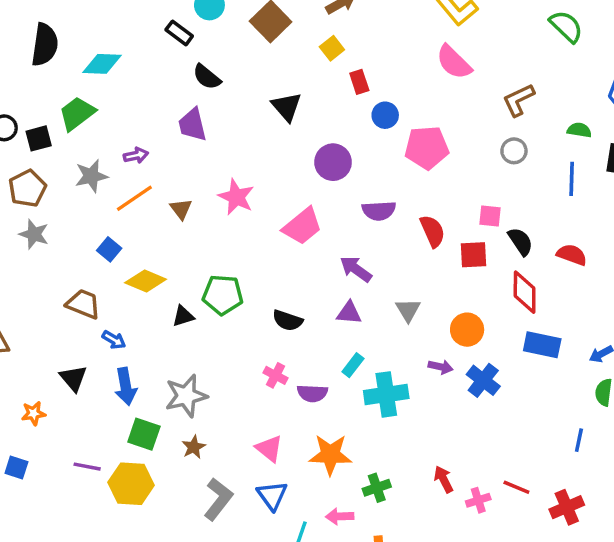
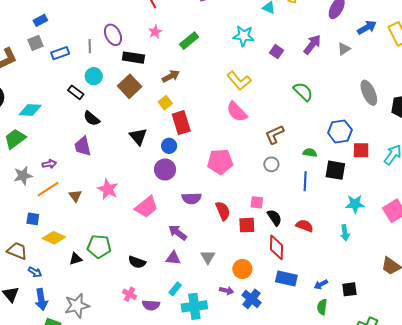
red rectangle: (359, 82) -> (181, 123), size x1.6
blue circle: (385, 115) -> (169, 146), moved
blue square: (109, 249) -> (33, 219), turned -32

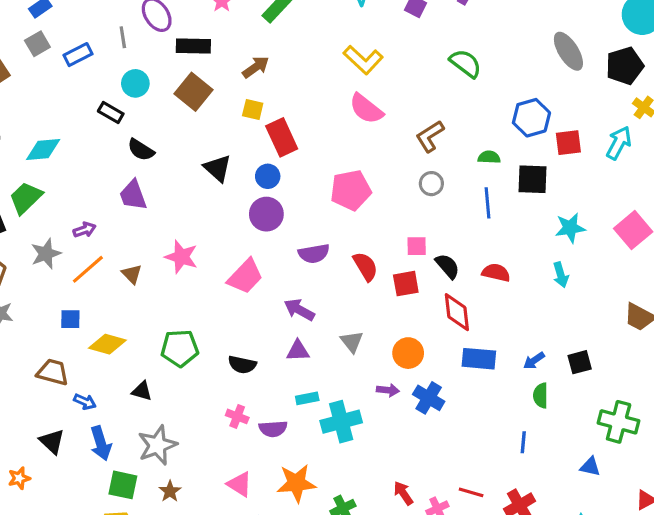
yellow square: (165, 103) -> (253, 110), turned -32
black triangle: (76, 259) -> (142, 391), moved, turned 40
cyan rectangle: (175, 289) -> (307, 398), turned 48

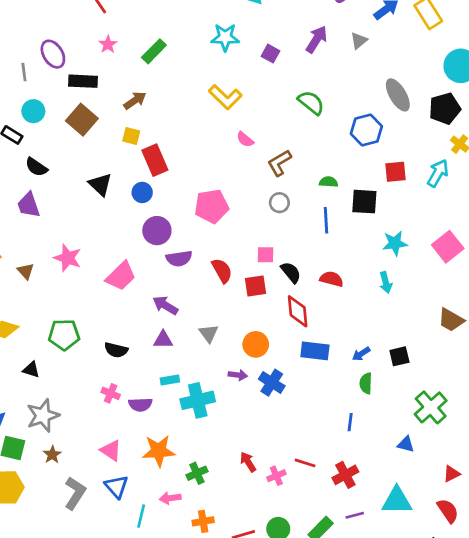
pink semicircle: (366, 109) -> (245, 139), moved, size x0.6
blue hexagon: (531, 118) -> (366, 130), moved
purple circle: (266, 214) -> (157, 231), moved
green cross: (619, 422) -> (431, 407), turned 32

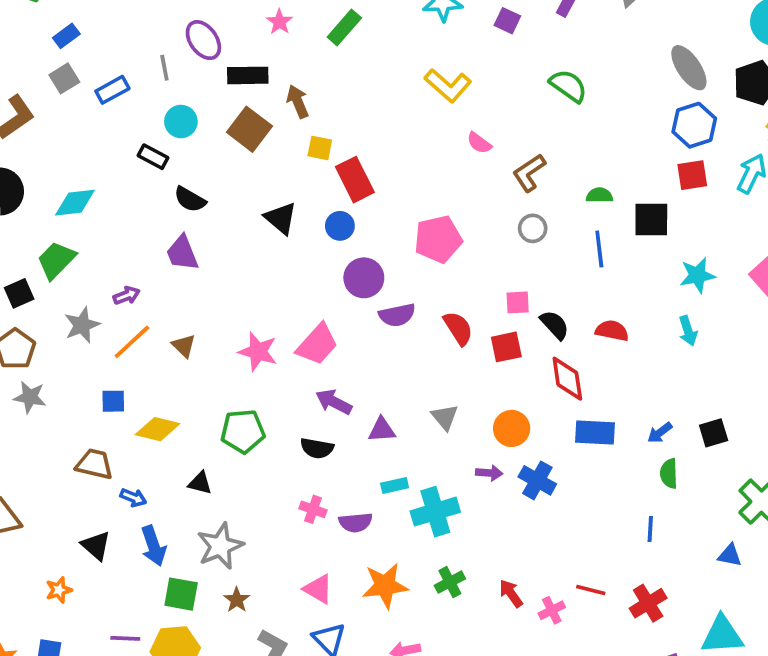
brown arrow: (135, 100) -> (298, 102), moved, turned -75
blue hexagon: (366, 130) -> (694, 125), moved
pink star: (68, 258) -> (258, 352), moved
purple arrow: (165, 305) -> (334, 402), moved
green cross: (197, 473) -> (450, 582), moved

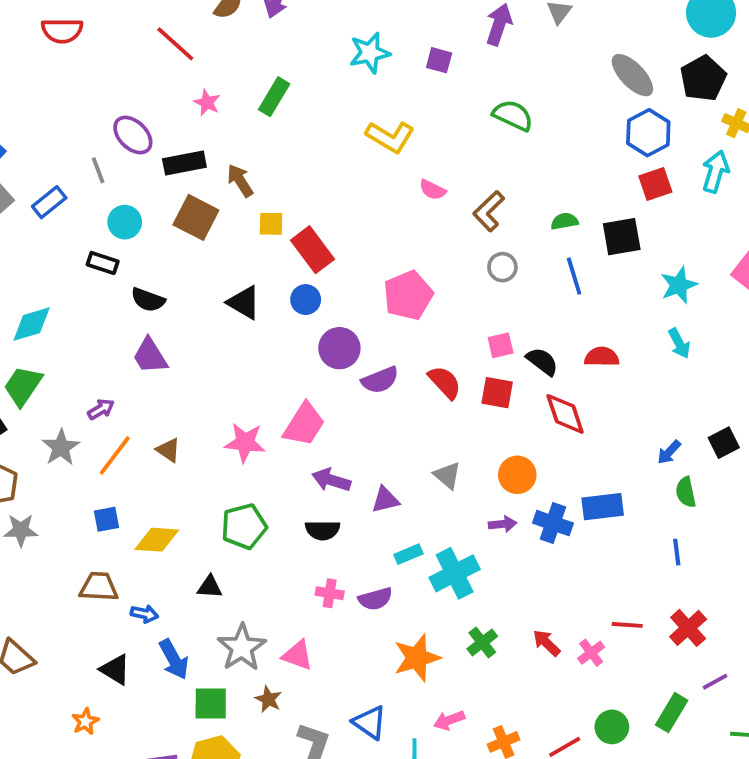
red square: (506, 347) -> (497, 393), turned 32
blue rectangle: (595, 432) -> (603, 507), moved
pink triangle: (318, 589) -> (298, 655), moved

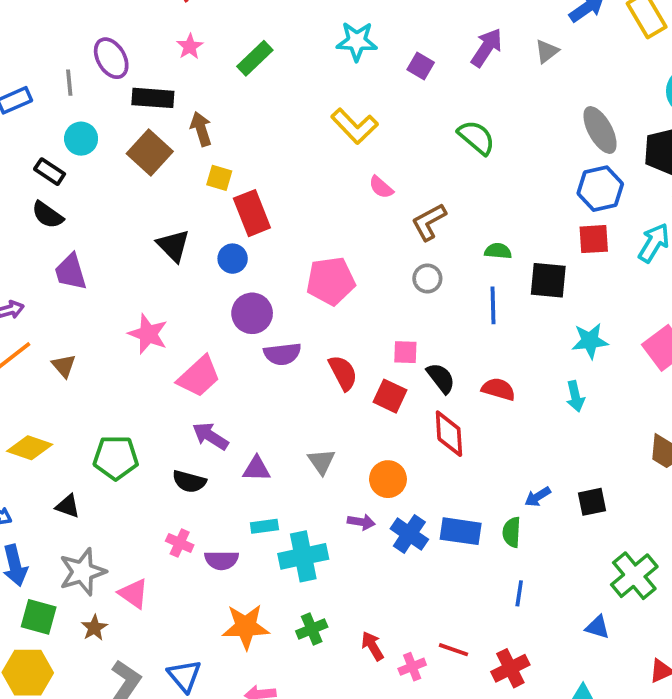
black semicircle: (148, 300) -> (47, 215), moved
pink star: (245, 443) -> (148, 334), moved
green semicircle: (686, 492) -> (512, 532), moved

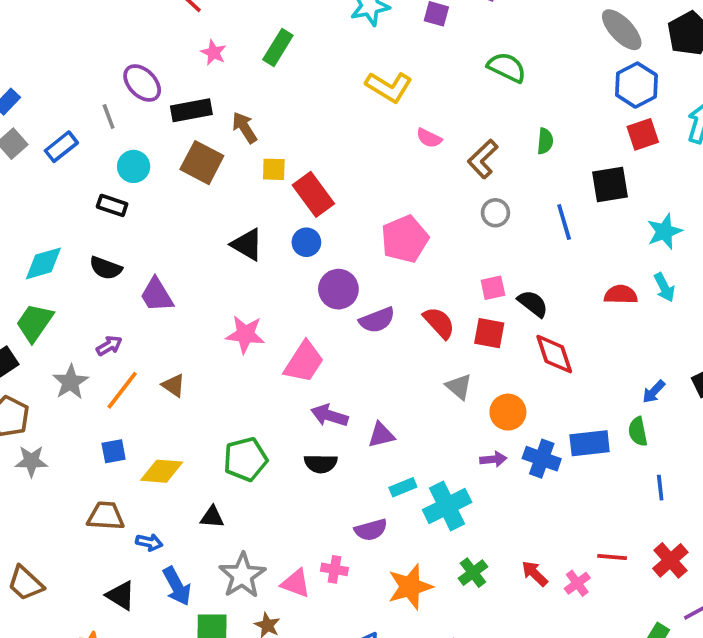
black semicircle: (47, 215) -> (106, 268), moved
green semicircle: (498, 251) -> (545, 141), moved, turned 105
red semicircle: (498, 389) -> (621, 295), moved
gray triangle: (322, 462) -> (459, 387), moved
pink cross: (180, 543) -> (334, 569), moved

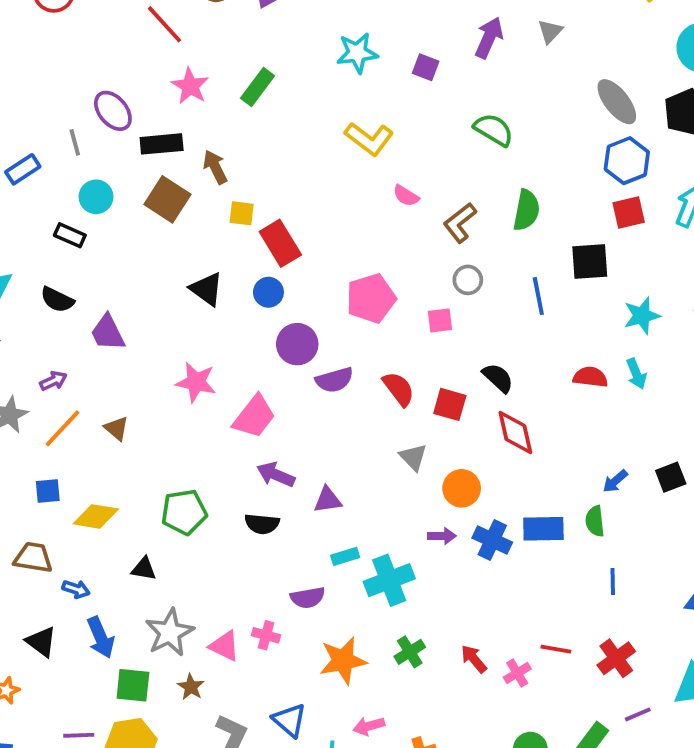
pink star: (214, 53) -> (190, 86), size x1.4
green semicircle: (545, 141) -> (526, 210), size x1.5
pink square: (493, 288) -> (440, 320), moved

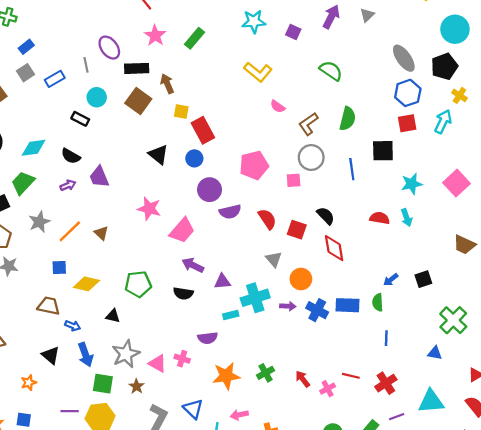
gray circle: (468, 280) -> (311, 158), size x1.5
purple arrow: (53, 381) -> (68, 185), moved
cyan cross: (389, 580) -> (255, 298), moved

